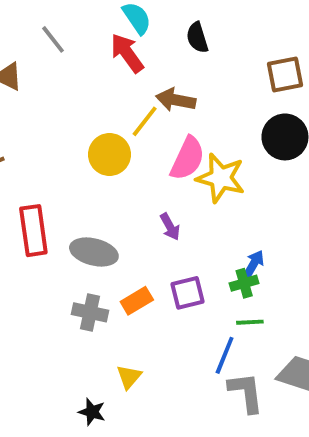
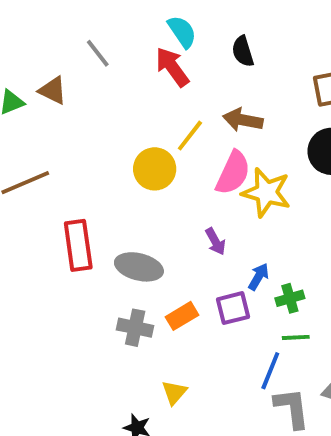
brown arrow: (176, 100) -> (243, 120), moved
blue arrow: (254, 264) -> (259, 277), moved

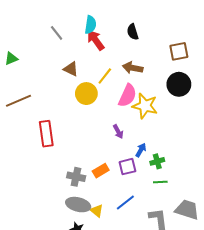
cyan semicircle: (182, 32) -> (90, 25), moved, turned 42
brown triangle: (53, 91) -> (71, 69), moved
gray ellipse: (139, 267) -> (78, 205), moved
blue line: (270, 371) -> (125, 202), moved, turned 30
yellow triangle: (174, 392) -> (97, 211), turned -32

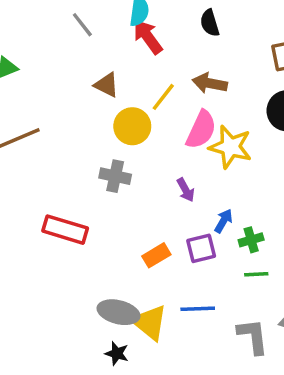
red rectangle: (46, 134) -> (65, 230), moved, turned -65
gray cross: (76, 177) -> (115, 176), moved
blue line: (125, 202) -> (198, 309), turned 36
yellow triangle: (97, 211) -> (150, 322), size x1.6

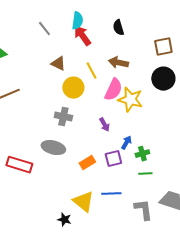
yellow line: (163, 97) -> (91, 71), turned -66
red rectangle: (65, 230) -> (19, 165), moved
gray ellipse: (119, 312) -> (53, 148), moved

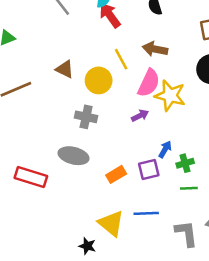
brown triangle: (58, 64) -> (65, 69), moved
purple arrow: (104, 125) -> (140, 116), moved, turned -88

